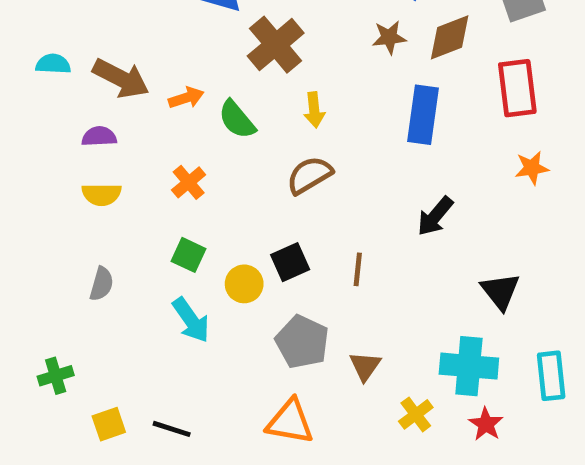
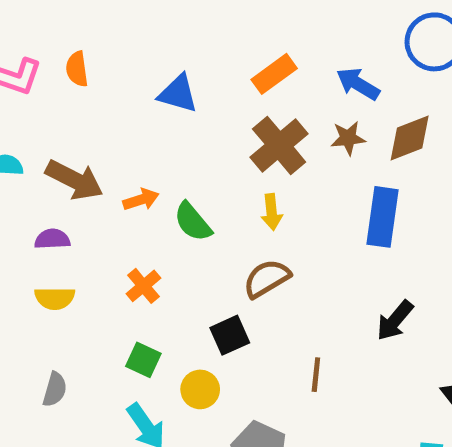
brown cross: (276, 45) -> (279, 145), moved
black square: (290, 262) -> (230, 335), moved

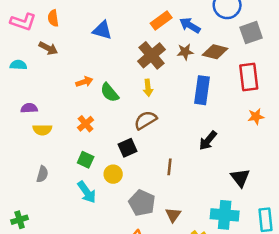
orange rectangle: (274, 74) -> (161, 21), moved
brown diamond: (410, 138) -> (215, 52), turned 35
brown arrow: (74, 180) -> (48, 48), moved, size x0.7
purple semicircle: (52, 239) -> (29, 108), moved

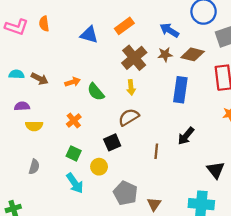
orange rectangle: (161, 21) -> (124, 26), moved
brown arrow: (48, 48) -> (40, 79), moved
cyan semicircle: (18, 65) -> (17, 74), moved
brown line: (170, 167) -> (156, 151), moved

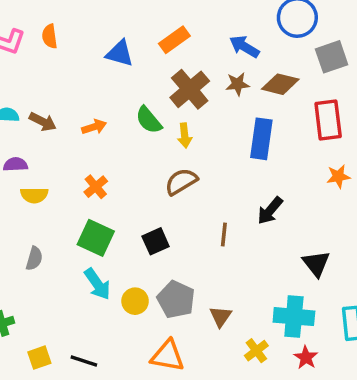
green semicircle: (96, 92) -> (149, 120), moved
black square: (112, 142) -> (156, 241), moved
green square: (74, 153) -> (96, 238), size x1.5
yellow circle: (99, 167) -> (135, 301), moved

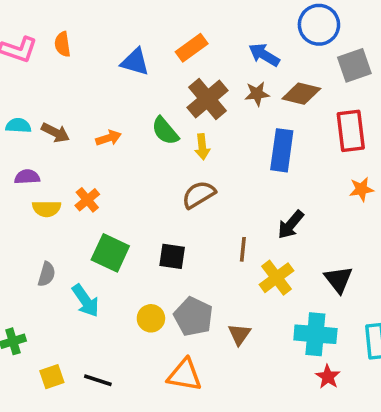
orange cross: (96, 187) -> (87, 200), moved
black square: (156, 241) -> (172, 256), turned 32
cyan arrow: (97, 284) -> (86, 301), moved
yellow cross: (256, 351) -> (277, 278), moved, size x1.4

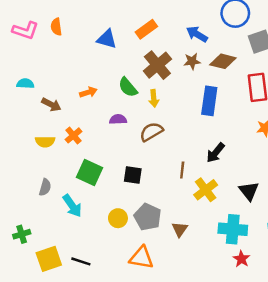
brown arrow: (55, 133) -> (51, 105), moved
purple semicircle: (27, 177) -> (118, 119), moved
yellow square: (52, 377) -> (49, 259), size x1.5

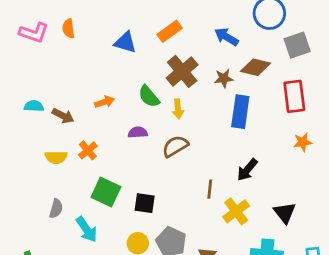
brown star: (192, 61) -> (224, 78), moved
cyan semicircle: (25, 84) -> (34, 106), moved
black square: (133, 175) -> (145, 203), moved

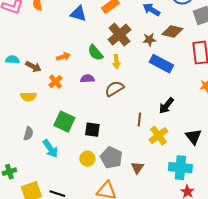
blue rectangle: (240, 112) -> (161, 64), turned -70
orange cross: (88, 150) -> (55, 82), moved

